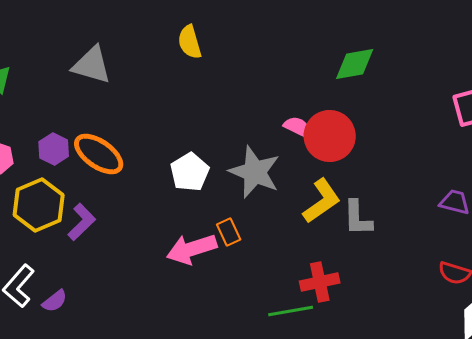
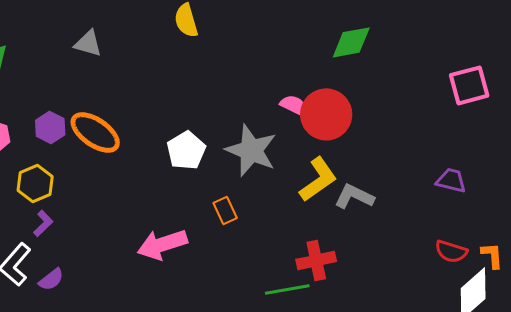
gray triangle: (92, 65) -> (88, 43), size x0.7
yellow hexagon: (39, 205) -> (35, 183), size x0.7
gray L-shape: (358, 218) -> (354, 196), turned 117
purple L-shape: (82, 222) -> (43, 223), moved, size x0.7
pink arrow: (192, 249) -> (162, 244), moved

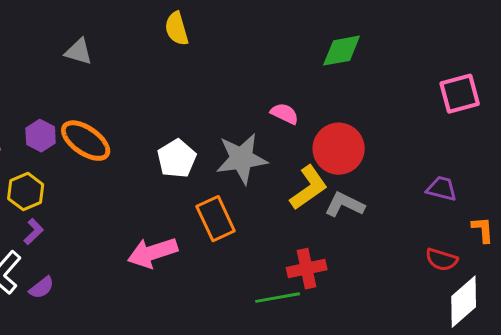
red circle: (326, 114) -> (339, 149), moved
gray star: (251, 150) -> (242, 159), turned -30
orange rectangle: (225, 210) -> (216, 219), size x1.6
orange L-shape: (492, 255) -> (483, 230), moved

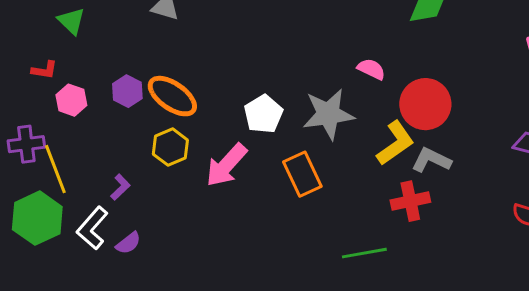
yellow hexagon: (26, 192) -> (170, 147), moved
pink arrow: (153, 253) -> (226, 165), moved, turned -30
red cross: (307, 269) -> (410, 201), moved

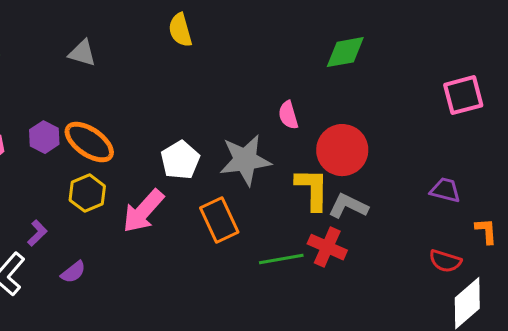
pink semicircle: (371, 69) -> (288, 115), turned -132
yellow L-shape: (395, 143) -> (312, 189), turned -54
red cross: (410, 201) -> (327, 247), turned 36
purple semicircle: (128, 243) -> (73, 272), moved
green line: (364, 253) -> (281, 259), moved

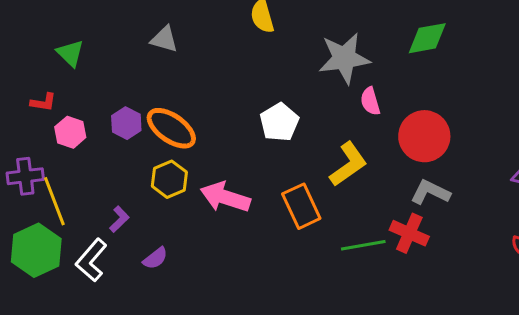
white pentagon: (180, 160) -> (279, 122), moved
gray star: (245, 160) -> (344, 58), moved
yellow L-shape: (312, 189) -> (348, 164), moved, turned 54
pink arrow: (143, 211) -> (225, 197), turned 66

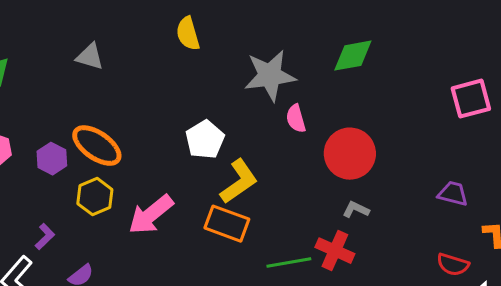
purple hexagon: (126, 123) -> (52, 159), moved
yellow L-shape: (348, 164) -> (239, 182), moved
gray L-shape: (430, 192) -> (356, 210), size x0.7
pink arrow: (225, 197) -> (151, 215), turned -57
orange rectangle: (301, 206) -> (227, 224), turned -45

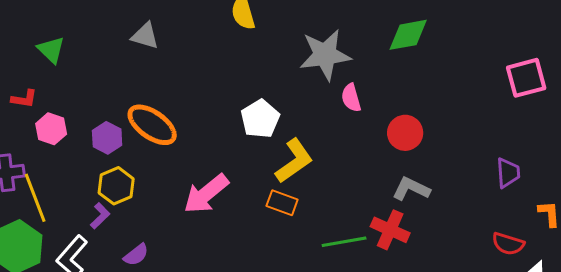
red circle: (350, 154) -> (405, 133), size x0.7
purple trapezoid: (453, 194) -> (508, 173), turned 72
yellow hexagon: (95, 197) -> (116, 186), moved
gray L-shape: (356, 210) -> (411, 189), size x1.4
orange rectangle: (227, 224) -> (282, 203), size x0.7

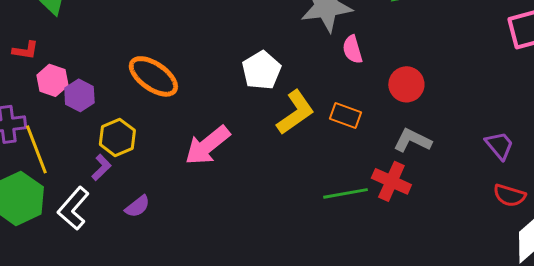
purple hexagon: (107, 138) -> (79, 95), moved
purple trapezoid: (508, 173) -> (499, 145), moved, turned -36
orange rectangle: (282, 203) -> (345, 115), moved

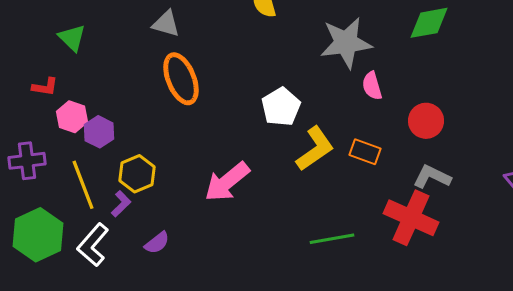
orange ellipse: (153, 76) -> (181, 79), moved, turned 33
yellow line: (36, 149) -> (83, 185), moved
red cross: (391, 181) -> (411, 218), size x1.4
green line: (345, 193) -> (332, 239), moved

